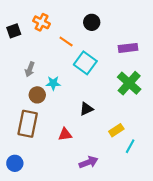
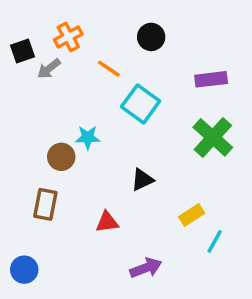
orange cross: (42, 22) -> (68, 37), turned 35
gray arrow: (30, 69) -> (49, 69), moved, turned 32
brown rectangle: (28, 124) -> (45, 204), size x0.7

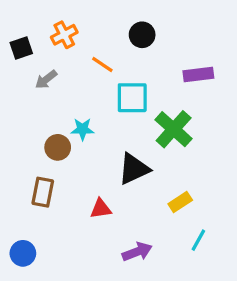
gray arrow: (49, 69) -> (46, 79), moved
cyan square: (141, 104) -> (132, 98), turned -36
green cross: (213, 137) -> (174, 129), moved
black triangle: (142, 180) -> (134, 169), size x1.5
cyan line: (215, 241) -> (198, 240), moved

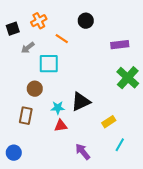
cyan square: (132, 98) -> (49, 64), moved
cyan star: (82, 129) -> (58, 108), moved
green cross: (174, 129) -> (128, 78), moved
purple arrow: (137, 252) -> (83, 152), turned -108

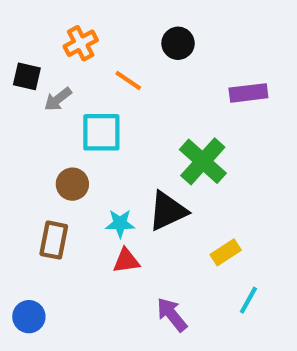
black square: (13, 29) -> (27, 76), moved, turned 32
green cross: (128, 78) -> (203, 161), moved

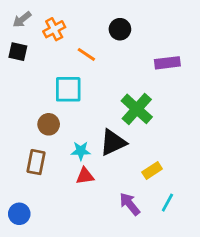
gray arrow: (58, 99) -> (22, 19), moved
purple arrow: (172, 315) -> (130, 204), moved

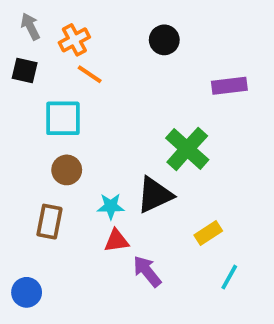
gray arrow: (22, 19) -> (30, 26), turned 102
orange line: (86, 54) -> (90, 74), moved
cyan square: (68, 89) -> (63, 118), moved
purple arrow: (130, 204) -> (147, 271), moved

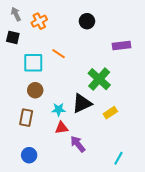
orange line: (90, 74) -> (59, 54), moved
yellow rectangle: (208, 233) -> (110, 113), moved
cyan line: (229, 277) -> (118, 158), moved
blue circle: (27, 292) -> (29, 155), moved

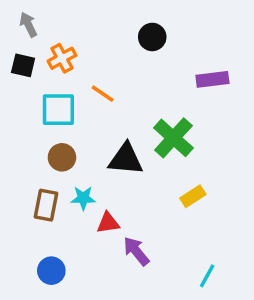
orange cross: (39, 21) -> (62, 58), moved
black triangle: (82, 103) -> (126, 159), moved, turned 30
cyan star: (59, 110) -> (83, 198), moved

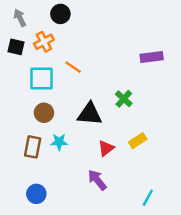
black circle: (152, 37) -> (60, 14), moved
green cross: (173, 138) -> (124, 99), size x0.6
red triangle: (108, 223) -> (106, 148), moved, turned -30

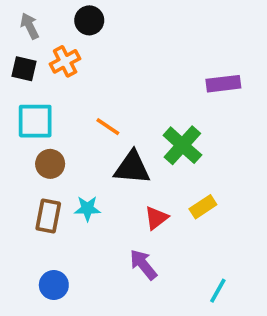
orange line: (73, 67) -> (108, 127), moved
cyan square: (41, 79) -> (35, 121), moved
green cross: (124, 99) -> (182, 145), size x1.5
brown circle: (44, 113) -> (50, 164), moved

